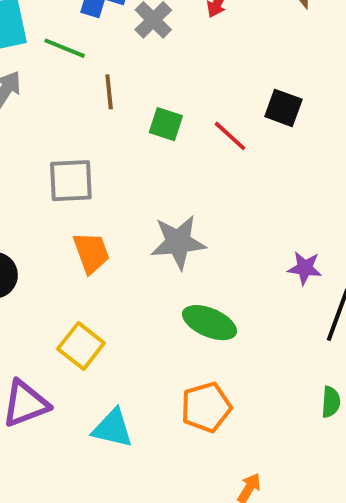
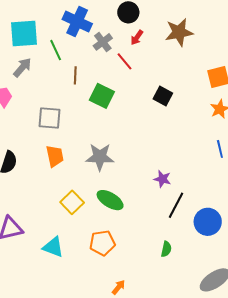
green line: (65, 48) -> (56, 50), turned 35
green square: (166, 124) -> (102, 96), size x1.4
red line: (230, 136) -> (124, 61), moved
yellow square: (81, 346) -> (72, 202), moved

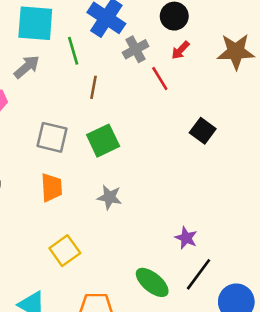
green square: (102, 96) -> (103, 141), moved, turned 30
gray star: (100, 157) -> (109, 197), size x0.7
green ellipse: (110, 200) -> (152, 282), moved

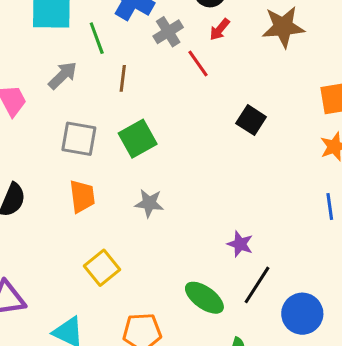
gray arrow: (27, 67) -> (63, 75), moved

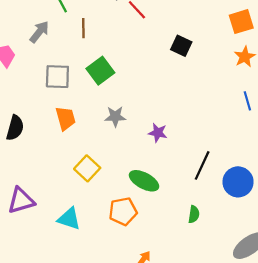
purple star: (240, 244) -> (158, 133), moved
green ellipse: (204, 298) -> (144, 181), moved

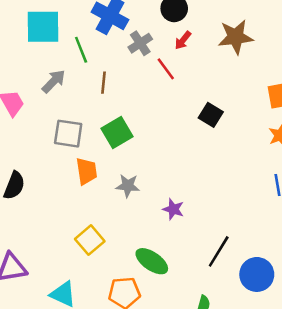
orange trapezoid: (66, 118) -> (86, 171), moved

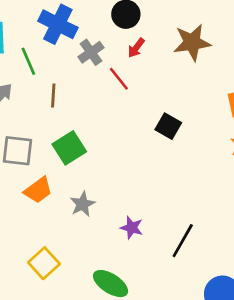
orange trapezoid: (86, 171) -> (38, 190), turned 64
gray star: (128, 186) -> (82, 204), turned -30
black line: (219, 251) -> (183, 241), moved

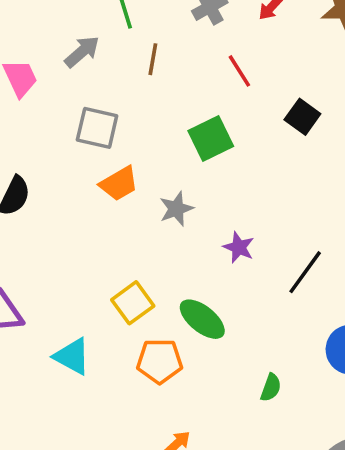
red line: (119, 79) -> (239, 71), moved
green square: (69, 148) -> (211, 138), moved
yellow square: (44, 263) -> (133, 303), moved

